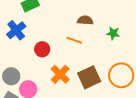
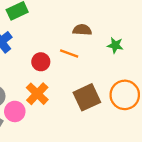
red circle: (42, 49) -> (41, 62), moved
orange cross: (60, 74) -> (37, 94), moved

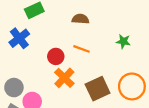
brown semicircle: (82, 30) -> (80, 19), moved
orange cross: (37, 94) -> (64, 78), moved

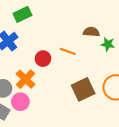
brown semicircle: (80, 19) -> (91, 32), moved
orange cross: (64, 78) -> (26, 79), moved

